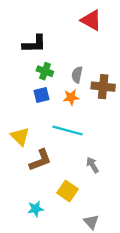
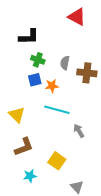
orange star: (71, 97) -> (52, 86), moved
brown L-shape: (40, 160) -> (24, 147), moved
gray arrow: (92, 165) -> (79, 131), moved

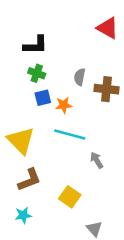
red triangle: (77, 17) -> (108, 28), moved
green cross: (38, 60) -> (37, 73), moved
yellow triangle: (17, 115) -> (21, 141), size x1.4
cyan star: (30, 176) -> (23, 215), moved

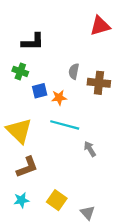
red triangle: (108, 28) -> (100, 26), turned -45
green cross: (37, 73) -> (20, 71), moved
yellow square: (70, 197) -> (57, 200), moved

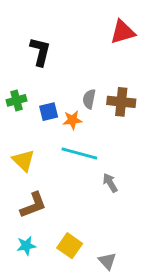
black L-shape: (33, 42) -> (40, 52), turned -75
green cross: (20, 71) -> (17, 100), moved, turned -35
gray semicircle: (74, 71) -> (89, 99), moved
yellow triangle: (19, 131) -> (23, 160), size x0.7

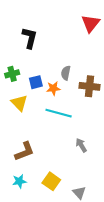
red triangle: (123, 32) -> (91, 23), turned -36
brown cross: (121, 102) -> (90, 86), moved
yellow triangle: (23, 160) -> (19, 103), moved
gray arrow: (110, 183) -> (81, 145), moved

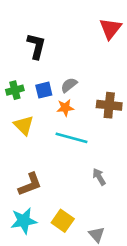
gray semicircle: (66, 73) -> (69, 85), moved, turned 40
blue square: (36, 82) -> (44, 90), moved
cyan star: (19, 181) -> (24, 221), size x1.5

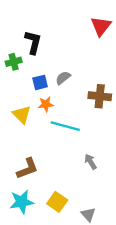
green cross: (15, 90) -> (14, 62), moved
orange star: (65, 108) -> (46, 104), moved

